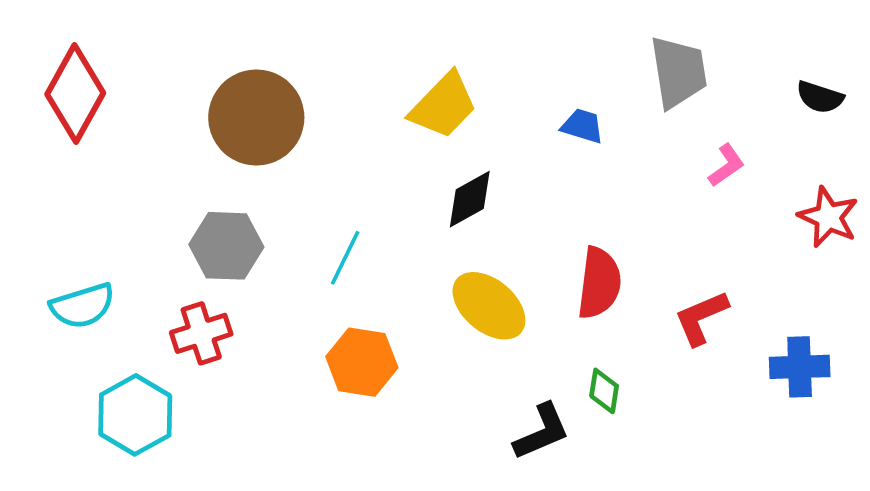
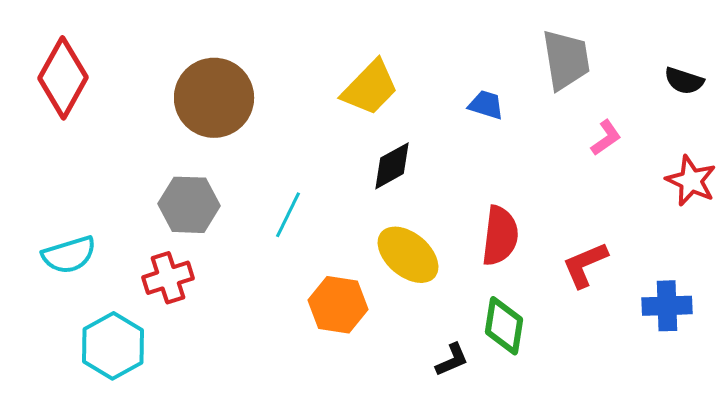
orange hexagon: (362, 362) -> (338, 305), moved
green diamond: (604, 391) -> (504, 326), size x1.5
black L-shape: (542, 432) -> (452, 360), size x0.7

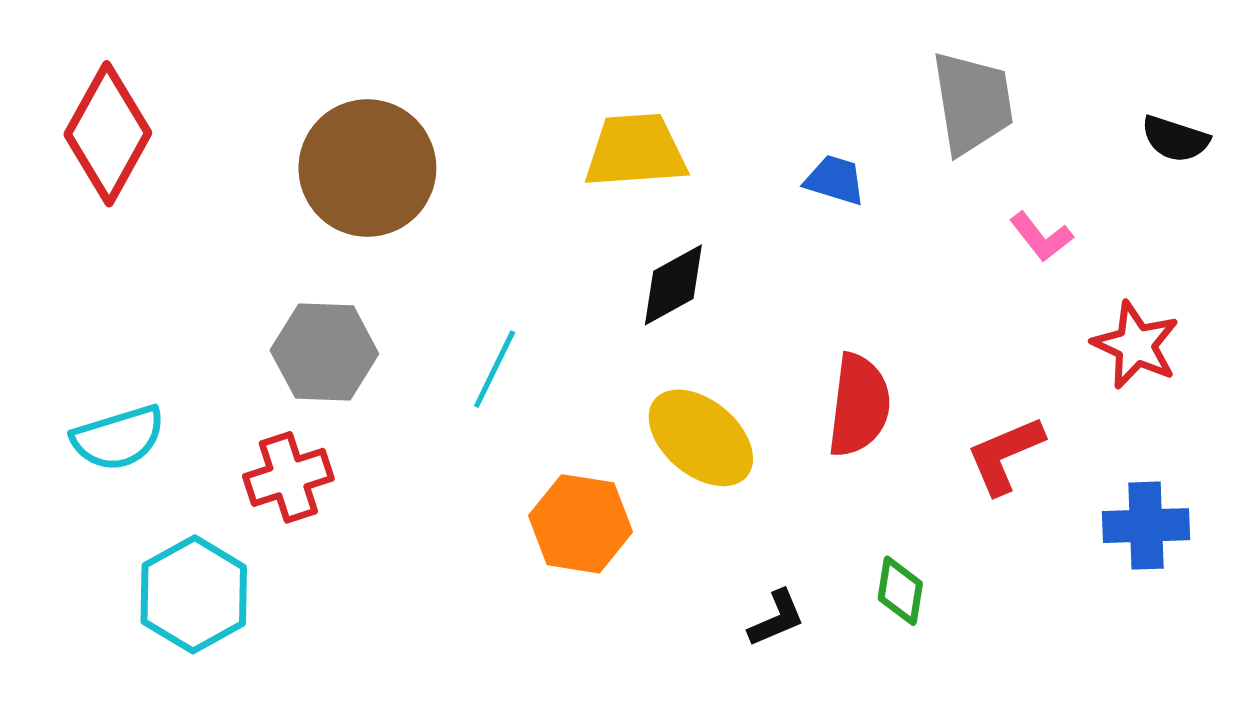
yellow trapezoid: (370, 88) -> (636, 151), turned -138
pink L-shape: (606, 138) -> (1041, 237), turned 87
red star: (691, 181) -> (1136, 345), moved
green diamond: (504, 326) -> (900, 591), moved, size x0.7

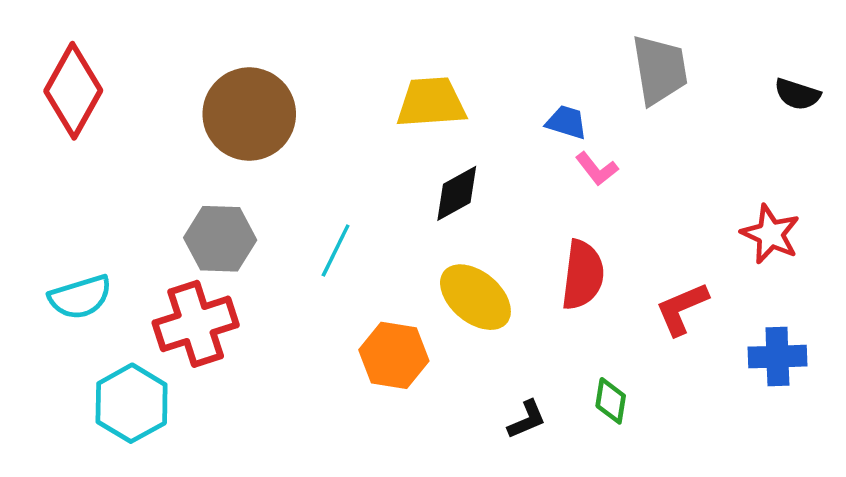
pink L-shape: (1041, 237) -> (597, 169), moved
red cross: (288, 477) -> (196, 324), size x1.4

